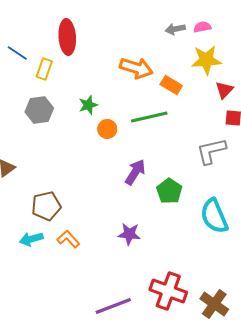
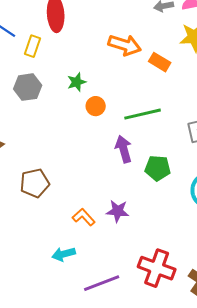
green line: (149, 117) -> (143, 114), moved
purple arrow: (135, 172) -> (124, 149), turned -48
green pentagon: (169, 191) -> (158, 168), turned -30
cyan arrow: (31, 239) -> (64, 254), moved
orange L-shape: (68, 239) -> (84, 217), moved

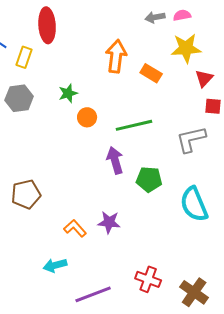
orange arrow: (125, 45) -> (116, 56), turned -100
red cross: (157, 268) -> (148, 279), size x0.7

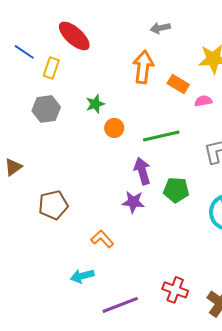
pink semicircle: (182, 15) -> (203, 101), moved
gray arrow: (155, 17) -> (160, 28), moved
red ellipse: (47, 25) -> (74, 36), turned -44
purple star: (109, 222) -> (133, 202), moved

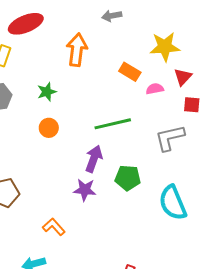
red ellipse: (74, 36) -> (26, 24), turned -64
orange arrow: (143, 67) -> (77, 50), moved
orange circle: (114, 128) -> (49, 128), moved
purple arrow: (142, 171) -> (94, 159), turned 36

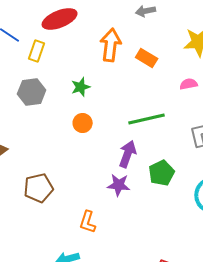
orange rectangle: (130, 72) -> (147, 58), moved
green pentagon: (128, 178) -> (162, 173), turned -30
orange L-shape: (54, 227) -> (88, 222), turned -120

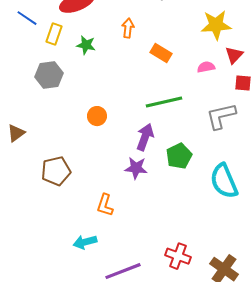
orange arrow: (111, 45) -> (128, 28), size x0.6
orange rectangle: (147, 58) -> (161, 53), moved
green star: (81, 87) -> (86, 45), moved, turned 30
orange circle: (83, 123) -> (97, 116), moved

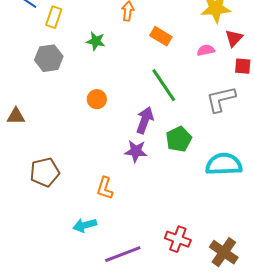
green star: (86, 45) -> (96, 41), moved
green line: (164, 102) -> (164, 85), turned 69
brown triangle: (16, 133) -> (16, 116), turned 36
brown pentagon: (56, 171) -> (45, 172), moved
cyan semicircle: (224, 181) -> (224, 164), turned 111

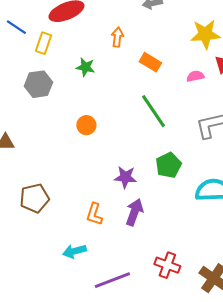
purple arrow: (145, 120) -> (134, 212), moved

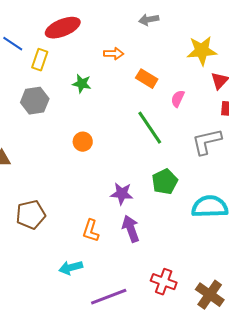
orange arrow: (117, 37) -> (114, 54), turned 84
pink semicircle: (195, 76) -> (178, 99), moved, turned -54
purple arrow: (134, 212) -> (131, 229), turned -40

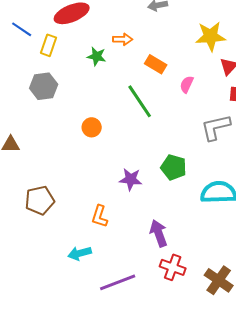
green star: (82, 84) -> (97, 56), moved
green line: (150, 128) -> (140, 101), moved
green pentagon: (165, 182) -> (174, 167), turned -30
purple arrow: (131, 229) -> (159, 233), moved

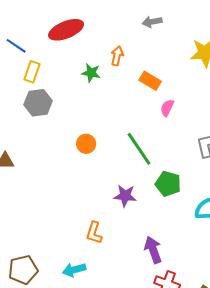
orange arrow: (123, 39) -> (117, 56), turned -78
yellow rectangle: (49, 45) -> (32, 72), moved
pink semicircle: (187, 84) -> (167, 108), moved
green line: (140, 101) -> (139, 149), moved
brown pentagon: (40, 200) -> (23, 270), moved

